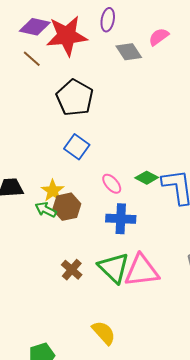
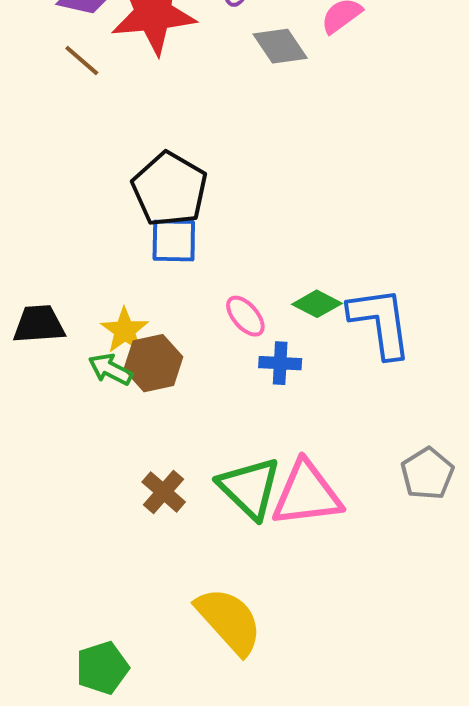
black pentagon: (75, 98) -> (170, 189), moved
blue square: (77, 147) -> (174, 240), turned -35
blue cross: (121, 219) -> (280, 363), moved, size x0.7
yellow semicircle: (104, 333) -> (229, 621), size x1.4

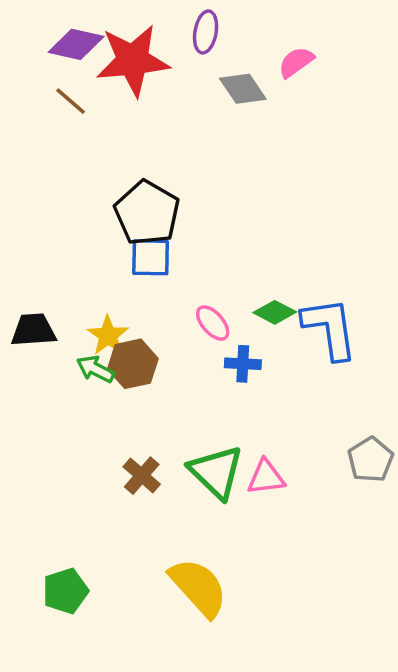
pink triangle: (307, 494) -> (266, 477), size x0.6
green pentagon: (102, 668) -> (65, 591), moved

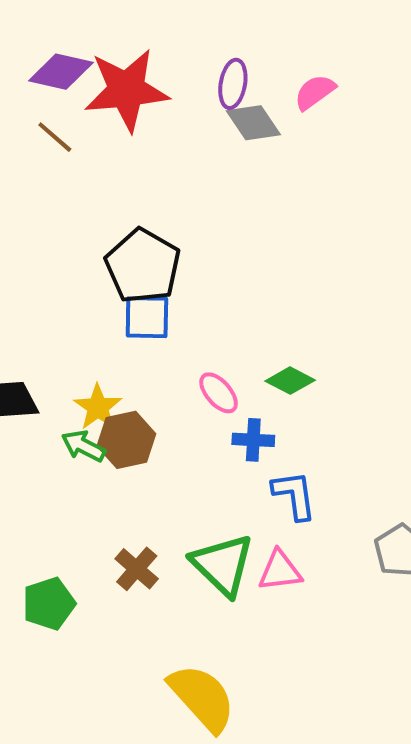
purple ellipse: (206, 32) -> (233, 84), moved
blue L-shape: (330, 328) -> (294, 495), moved, size x0.7
green pentagon: (65, 591) -> (49, 604), moved

